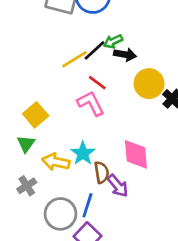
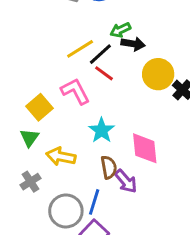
black line: (95, 50) -> (100, 54), moved
pink L-shape: (91, 103) -> (75, 91), moved
cyan star: (83, 153) -> (102, 130), moved

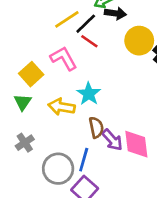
pink diamond: (145, 148) -> (136, 144), moved
yellow arrow: (61, 157) -> (62, 107), moved

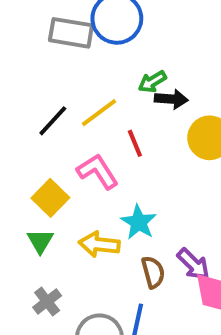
black line: (86, 24) -> (53, 121), moved
red line: (89, 41) -> (135, 143), turned 36
purple arrow: (112, 140) -> (193, 264), moved

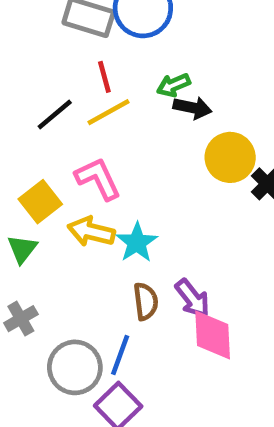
red line: (135, 143) -> (104, 77), moved
yellow arrow: (99, 244) -> (91, 232), moved

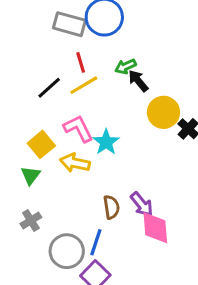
black arrow: (193, 108) -> (138, 81), turned -140
cyan star: (137, 242) -> (106, 142), moved

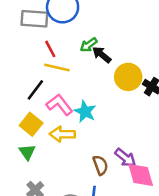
yellow line: (84, 85) -> (57, 67), turned 55
black line: (49, 88) -> (35, 90), moved

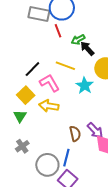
red line: (50, 49) -> (58, 31), moved
yellow line: (57, 67) -> (65, 66), moved
cyan star: (85, 111) -> (85, 86), moved

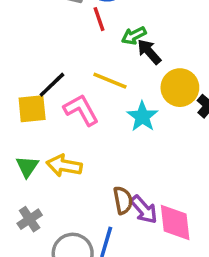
yellow square: (26, 95) -> (32, 109), moved, turned 36
yellow arrow: (49, 106) -> (64, 166), moved
purple arrow: (95, 130) -> (144, 210), moved

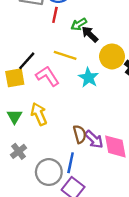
red line: (99, 19) -> (55, 15), turned 35
yellow arrow: (64, 166) -> (39, 114), turned 60

